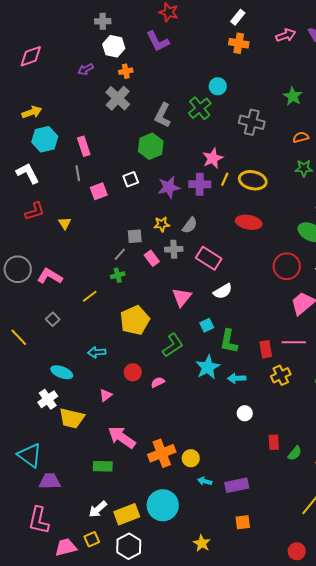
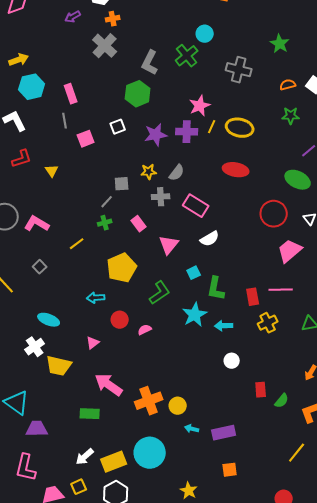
pink rectangle: (152, 258) -> (139, 224), moved
cyan arrow: (97, 352) -> (96, 298), moved

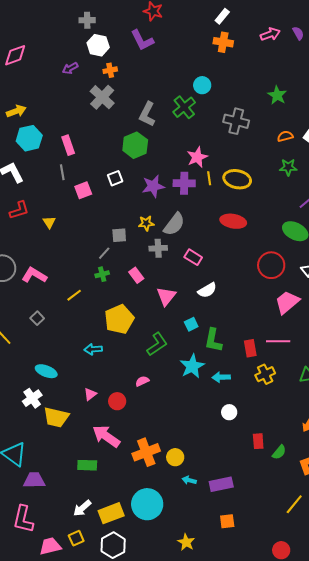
yellow line: (212, 127) -> (209, 178), turned -32
gray semicircle: (177, 173) -> (174, 224), size x1.4
pink rectangle: (196, 206) -> (193, 257), size x0.7
red circle: (120, 320) -> (117, 401), moved

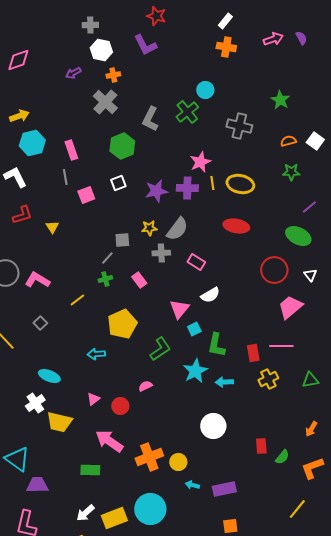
green hexagon: (135, 145) -> (122, 146), moved
pink triangle: (166, 296) -> (179, 309), moved
white circle: (229, 412) -> (213, 426), moved, size x1.6

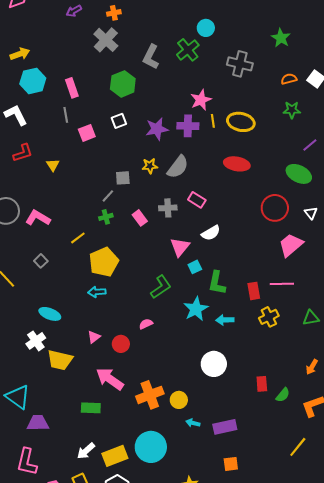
gray cross: (161, 253) -> (168, 208), moved
yellow pentagon: (122, 324) -> (104, 262), moved

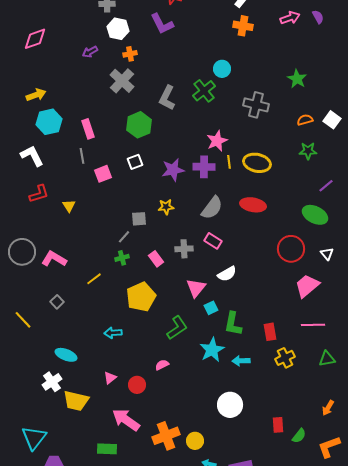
gray semicircle: (178, 167) -> (212, 208), moved
yellow pentagon: (104, 262) -> (141, 297), moved
pink line: (282, 284) -> (313, 325), moved
cyan triangle: (18, 397) -> (34, 438), turned 32

